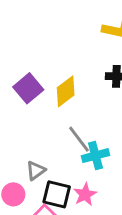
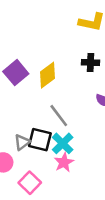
cyan cross: (95, 156) -> (63, 143), moved, turned -30
black square: (57, 194) -> (40, 140), moved

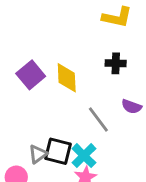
yellow diamond: (47, 75) -> (67, 78), turned -56
gray line: (59, 116) -> (98, 120), moved

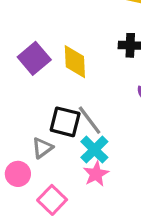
gray line: (98, 120) -> (90, 120), moved
black square: (58, 151) -> (65, 122), moved

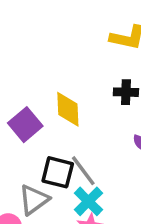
purple square: (34, 58) -> (25, 125), moved
gray triangle: (42, 148) -> (34, 200), size x1.4

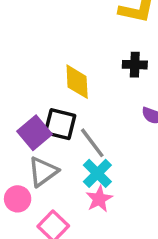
purple square: (25, 125) -> (35, 133), moved
black square: (58, 172) -> (60, 124), moved

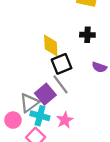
black square: (60, 124) -> (62, 64), moved, turned -36
purple square: (35, 133) -> (45, 94), moved
cyan cross: (97, 173) -> (40, 116), moved, turned -30

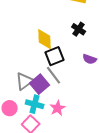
black cross: (87, 35) -> (79, 29), turned 32
gray triangle: (29, 103) -> (25, 81), moved

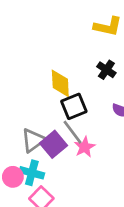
cyan cross: (35, 104) -> (32, 173), moved
pink star: (58, 108) -> (85, 147), moved

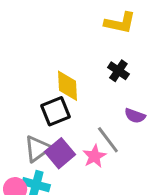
black square: (74, 106) -> (56, 111), moved
gray line: (73, 132) -> (108, 140), moved

